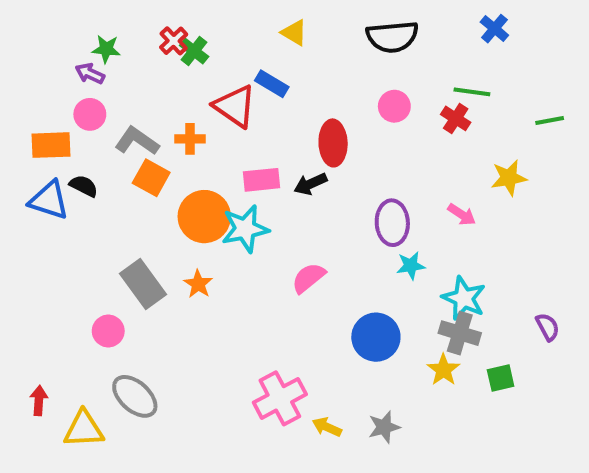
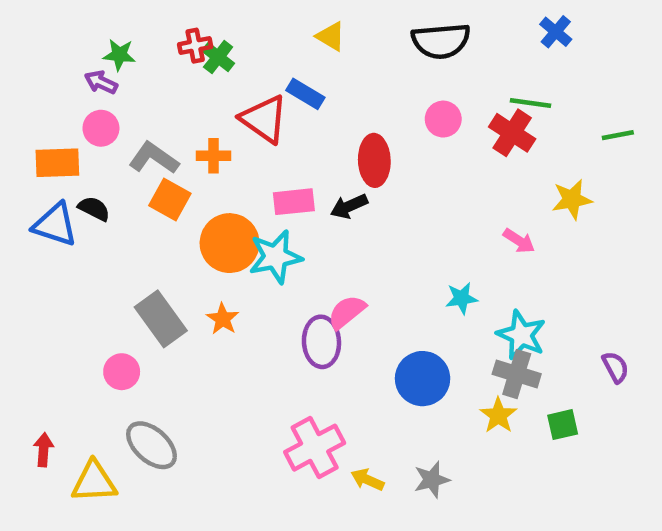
red cross: (174, 41) -> (195, 46), turned 32
red cross: (456, 118) -> (512, 133), size x1.4
purple ellipse: (392, 223) -> (321, 342), moved

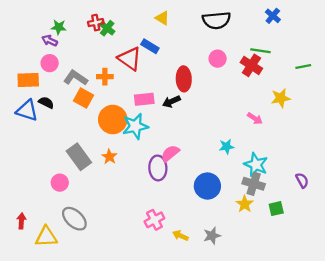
pink cross: (315, 448) -> (154, 220), size x0.7

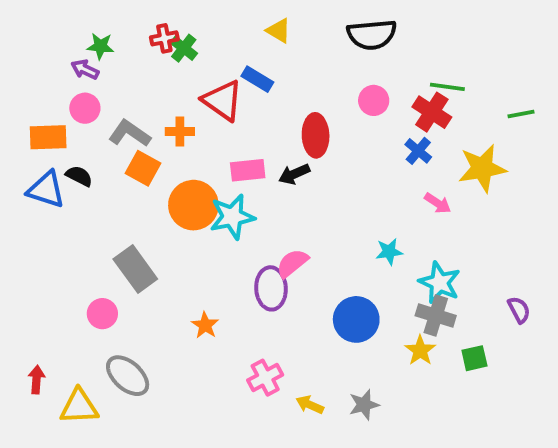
blue cross: (273, 16) -> (418, 151), moved
yellow star: (281, 98) -> (482, 168), size x1.4
orange star: (109, 157) -> (205, 325), moved

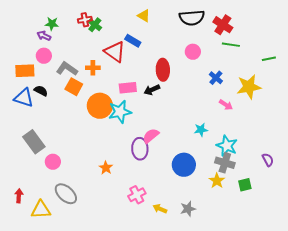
red cross: (432, 112) -> (223, 25), moved
gray rectangle: (135, 269) -> (34, 142), moved

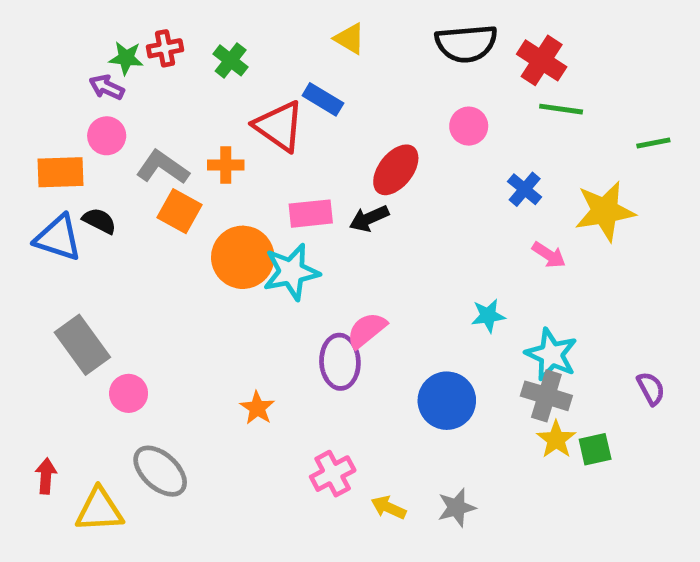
red cross: (85, 20) -> (165, 48), moved
red ellipse: (163, 70) -> (396, 170), turned 40
yellow star: (217, 181) -> (556, 440), moved

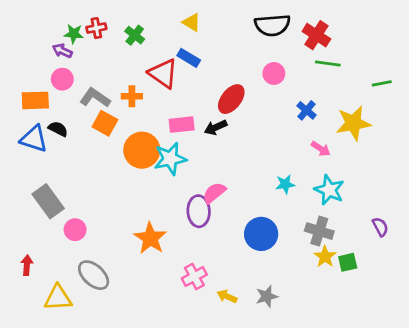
yellow triangle: (350, 39) -> (192, 22), moved
cyan star: (551, 354) -> (329, 190), moved
orange star: (257, 408) -> (150, 238), size x1.6
red arrow: (46, 476) -> (27, 265), moved

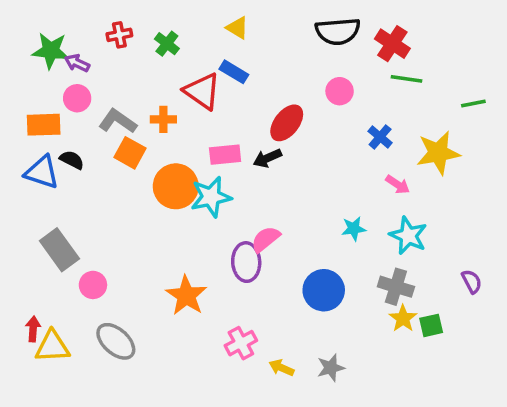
green star: (74, 34) -> (51, 51), moved, size x1.5
yellow triangle: (58, 298) -> (52, 347), moved

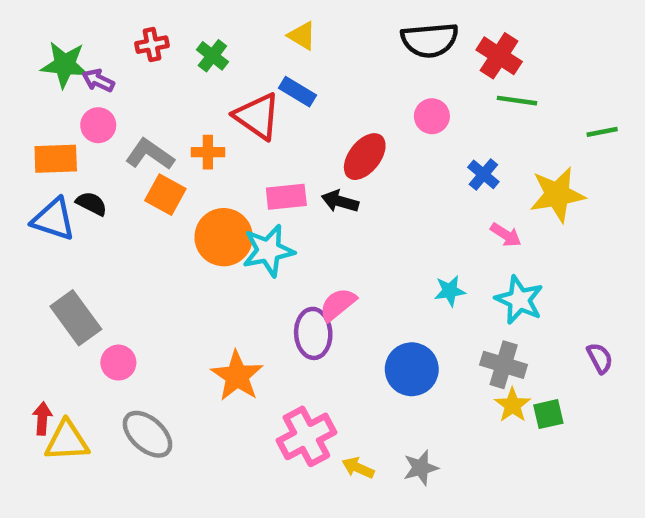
black arrow: (267, 158) -> (340, 201), turned 40
pink cross: (241, 343) -> (306, 436), size x1.4

